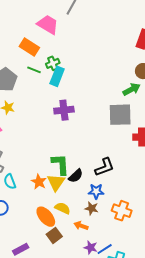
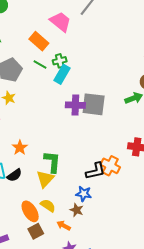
purple cross: (64, 110) -> (75, 105), moved
gray square: (120, 115) -> (94, 104), moved
black semicircle: (76, 176) -> (14, 175), moved
orange star: (39, 182) -> (20, 148), moved
orange cross: (122, 211) -> (110, 166), moved

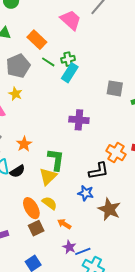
orange rectangle: (39, 41) -> (37, 40), moved
gray square: (94, 104) -> (115, 88), moved, size x0.7
purple cross: (75, 105) -> (79, 120), moved
orange cross: (110, 166) -> (116, 153), moved
brown star: (77, 210) -> (109, 209), moved, size x1.6

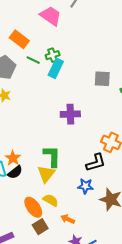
orange star: (24, 144) -> (13, 158), moved

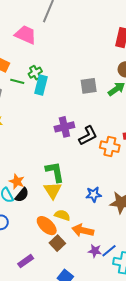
black L-shape: (96, 163) -> (88, 136), moved
orange arrow: (68, 219) -> (83, 230), size x1.5

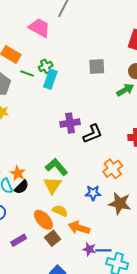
gray square: (89, 86) -> (97, 66), moved
orange cross: (110, 147) -> (113, 169), moved, turned 36
green L-shape: (55, 172) -> (56, 167), turned -35
blue line: (109, 251) -> (103, 250), turned 35
purple rectangle: (26, 261) -> (19, 240), moved

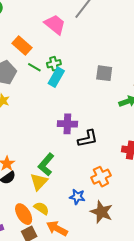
green L-shape: (56, 167) -> (46, 165), turned -110

